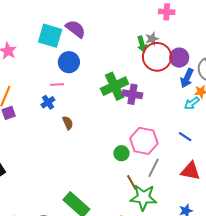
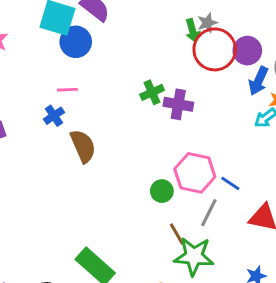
blue circle: (69, 62) -> (76, 42), moved
green cross: (115, 86) -> (152, 92), size x0.6
brown semicircle: (68, 123) -> (83, 146), size x1.6
blue line: (185, 137) -> (230, 183), moved

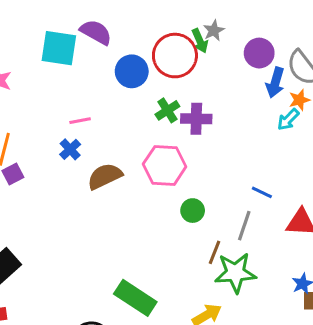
blue circle: (76, 42) -> (132, 71), moved
red circle: (215, 49) -> (175, 56), moved
brown semicircle: (83, 146) -> (105, 176), turned -84
pink hexagon: (195, 173) -> (165, 165), moved
brown line: (177, 234) -> (214, 252), turned 60

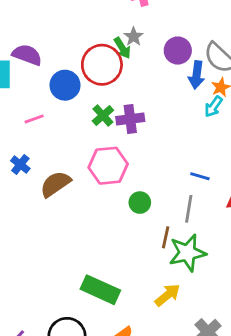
pink line: (80, 121) -> (34, 119), moved

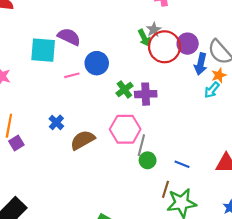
red circle: (102, 65) -> (165, 47), moved
pink line: (34, 119) -> (72, 75), moved
blue line: (200, 176) -> (182, 164), moved
gray line: (189, 209) -> (141, 145), moved

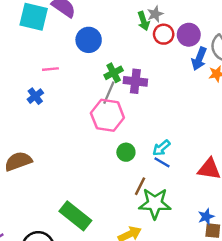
red circle: (165, 47) -> (164, 34), size x0.6
pink line: (72, 75) -> (50, 69), moved
cyan arrow: (212, 90) -> (161, 148), moved
brown semicircle: (83, 140) -> (18, 161), moved
gray line: (141, 145) -> (109, 93), moved

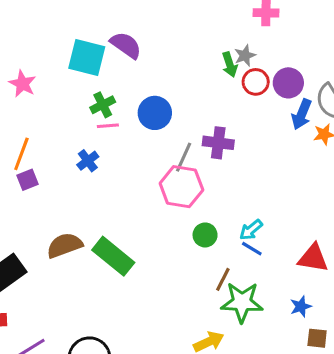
blue circle: (89, 40) -> (155, 113), moved
green cross: (114, 73) -> (103, 105), moved
green rectangle: (75, 216) -> (113, 256), moved
blue star: (206, 217) -> (301, 306), moved

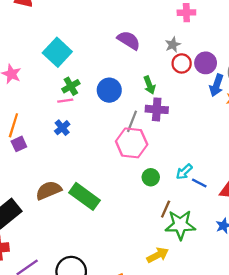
purple semicircle: (126, 45) -> (129, 40), moved
cyan square: (87, 57) -> (57, 52), turned 32
green arrow: (230, 65) -> (149, 85), moved
pink line: (108, 126) -> (65, 101), moved
blue line: (252, 249) -> (199, 183), moved

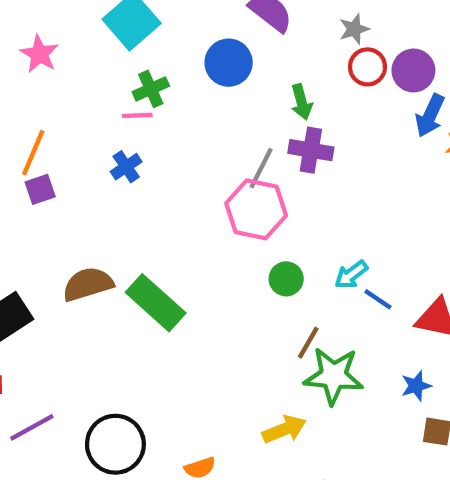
blue circle: (109, 90) -> (229, 63), moved

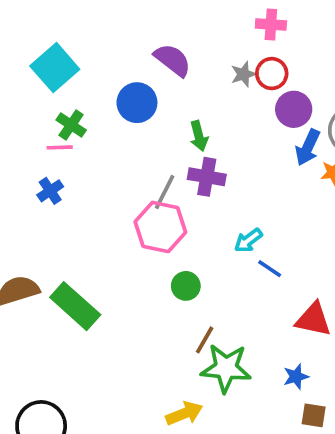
red circle: (367, 67) -> (272, 74), moved
green cross: (151, 89) -> (71, 125), turned -32
cyan arrow: (351, 275) -> (248, 240), moved
blue line: (378, 299) -> (270, 269), moved

